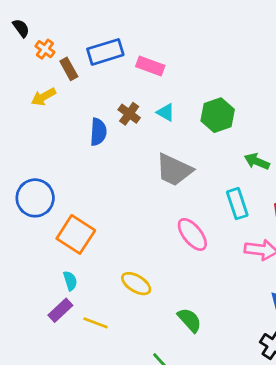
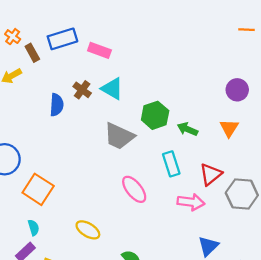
cyan triangle: (166, 112) -> (112, 89), size x1.5
green hexagon: (218, 115) -> (155, 115), moved

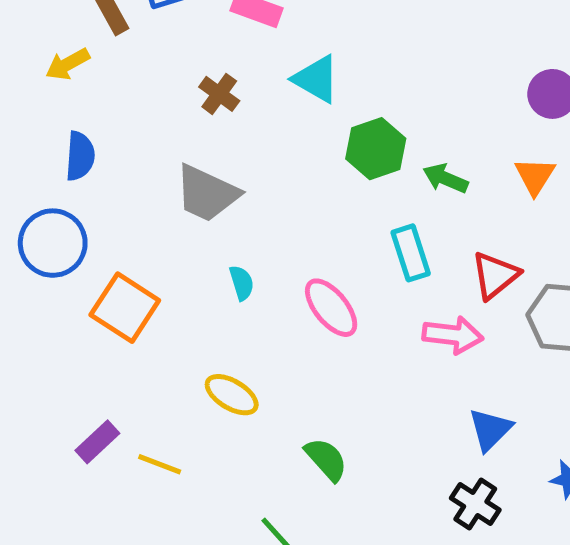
cyan triangle: (112, 89) -> (316, 79), moved
blue semicircle: (57, 105) -> (80, 156), moved
gray trapezoid: (119, 136) -> (207, 193), moved
cyan semicircle: (33, 228) -> (242, 283), moved

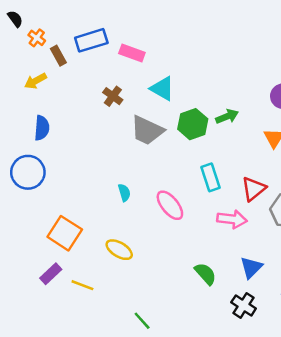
green arrow: (445, 178) -> (227, 116), moved, turned 135
gray trapezoid: (207, 193) -> (147, 130), moved
orange square: (125, 308) -> (65, 233), moved
green semicircle: (326, 459) -> (205, 274), moved

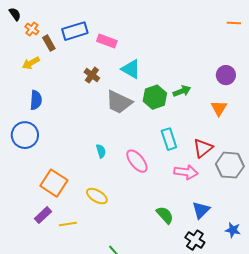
yellow line: (82, 285) -> (68, 224), turned -30

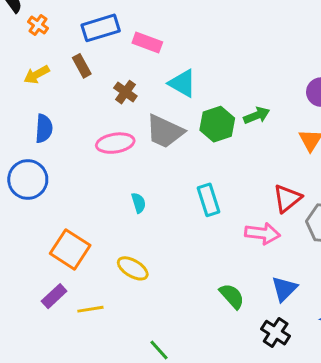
brown rectangle: (49, 43) -> (82, 66), moved
cyan rectangle: (169, 139) -> (209, 200), moved
pink ellipse: (137, 161) -> (115, 143), moved, turned -60

